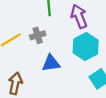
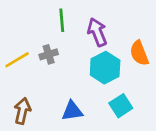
blue triangle: (51, 63) -> (72, 111), moved

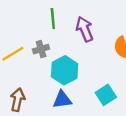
cyan hexagon: (105, 68) -> (65, 70), moved

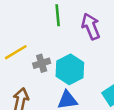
gray cross: (41, 49) -> (42, 63), moved

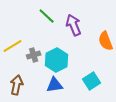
green line: (58, 15) -> (47, 16), turned -42

